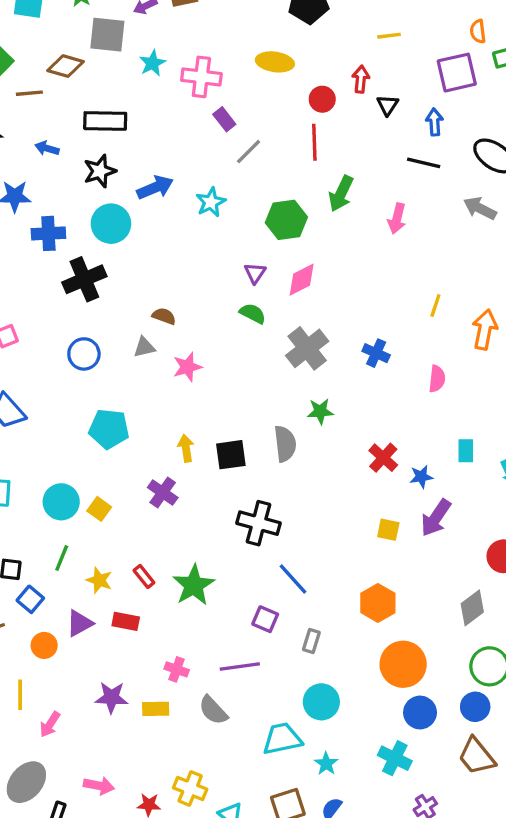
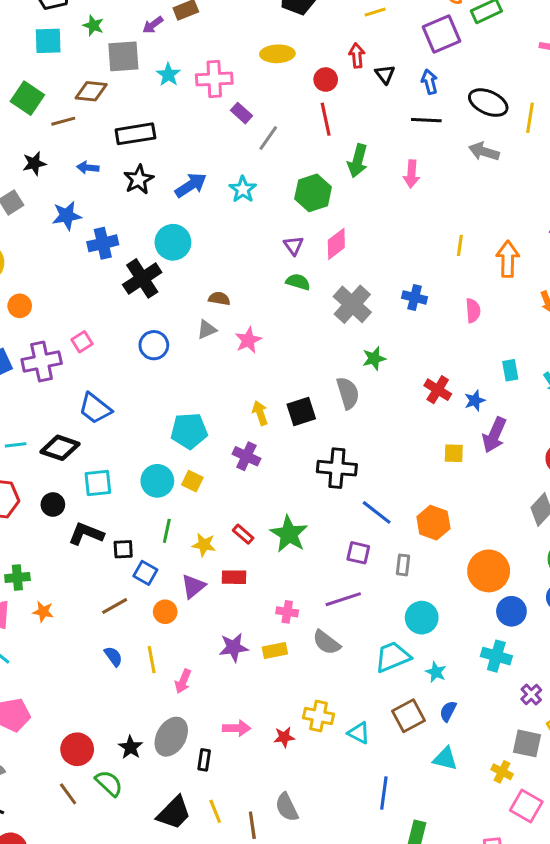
cyan circle: (111, 224) -> (173, 242), moved
cyan pentagon: (109, 429) -> (189, 431), moved
orange hexagon: (378, 603) -> (433, 523), moved

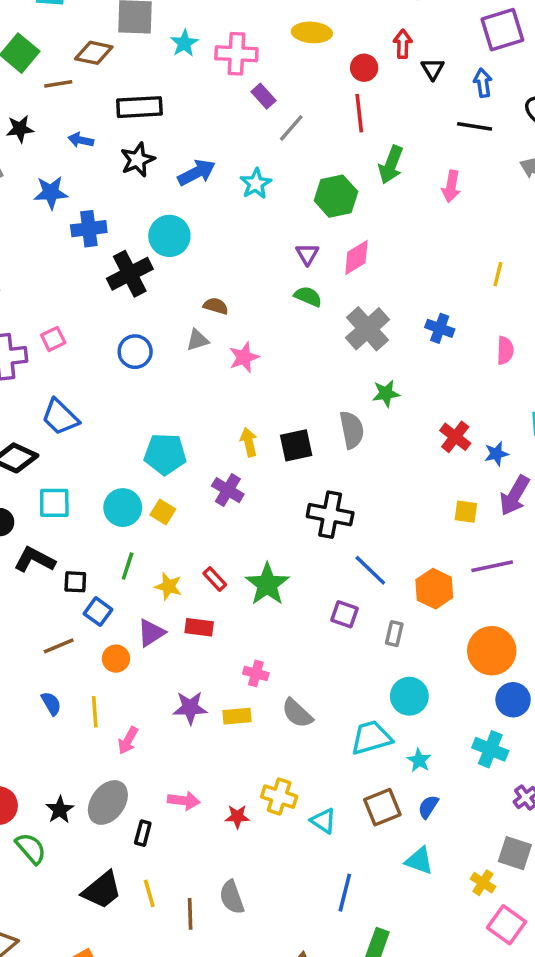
purple line: (343, 599) -> (492, 566), moved

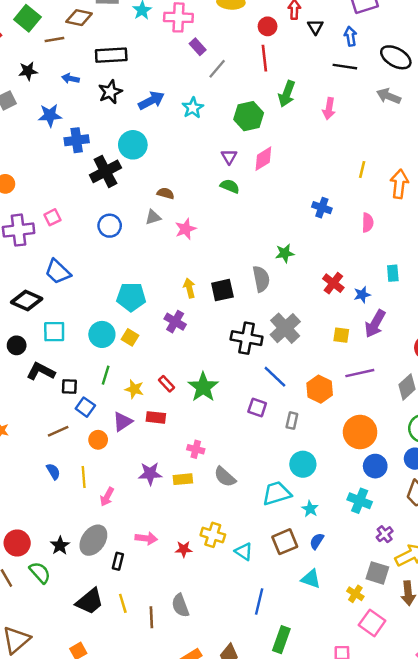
gray cross: (367, 329) -> (285, 328), moved

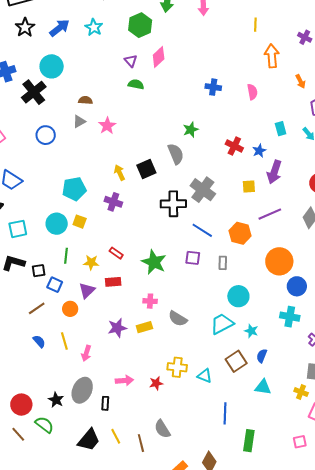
yellow line: (362, 169) -> (255, 25), moved
green star: (203, 387) -> (154, 262), moved

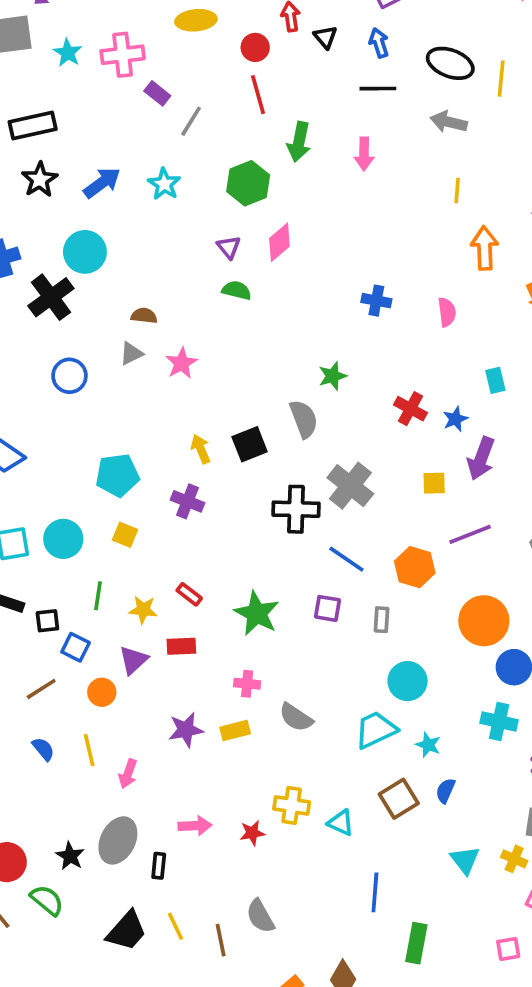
cyan circle: (57, 224) -> (63, 539), moved
cyan triangle: (263, 387) -> (465, 860), moved, turned 42

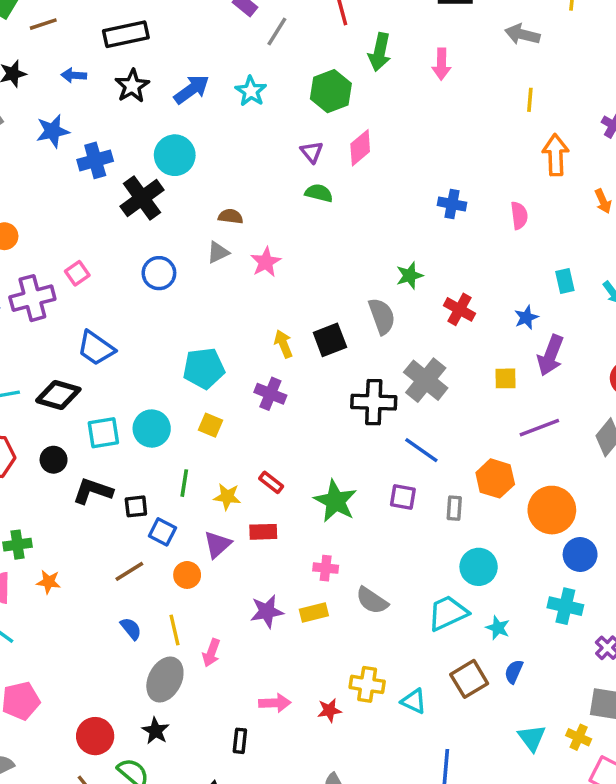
red cross: (411, 409) -> (459, 309), moved
orange hexagon: (415, 567) -> (495, 478), moved
gray ellipse: (118, 840) -> (165, 680), moved

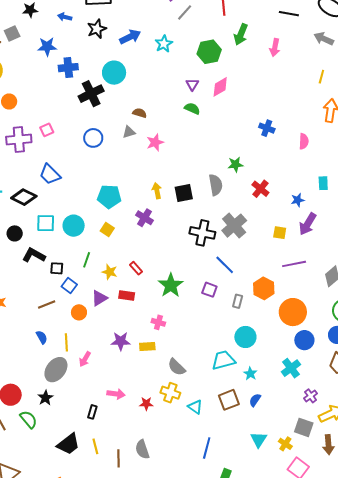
gray semicircle: (372, 601) -> (177, 367), moved
cyan cross: (565, 606) -> (291, 368), turned 30

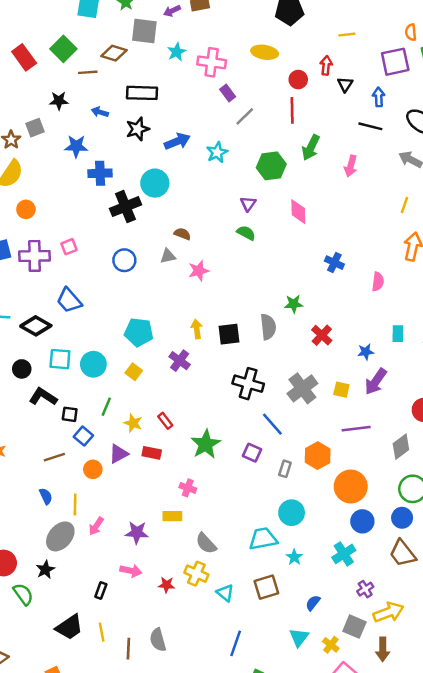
pink diamond: (220, 87) -> (298, 212), moved, turned -65
gray cross: (234, 226) -> (302, 388), moved
purple star: (121, 341) -> (137, 532), moved
blue semicircle: (255, 400) -> (313, 603), moved

